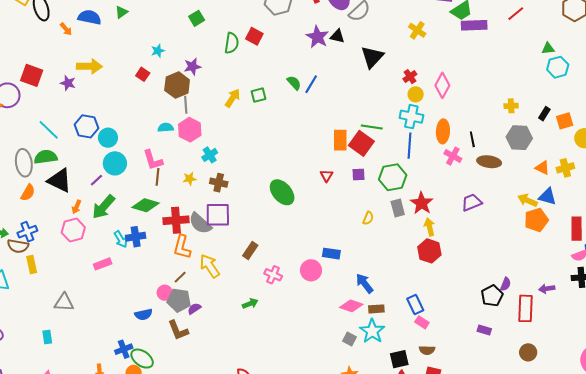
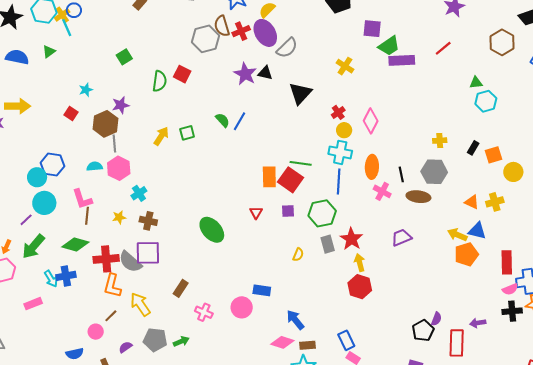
blue hexagon: (87, 126) -> (52, 164), moved
gray hexagon: (519, 138) -> (434, 172), moved
gray pentagon: (179, 300) -> (155, 340), moved

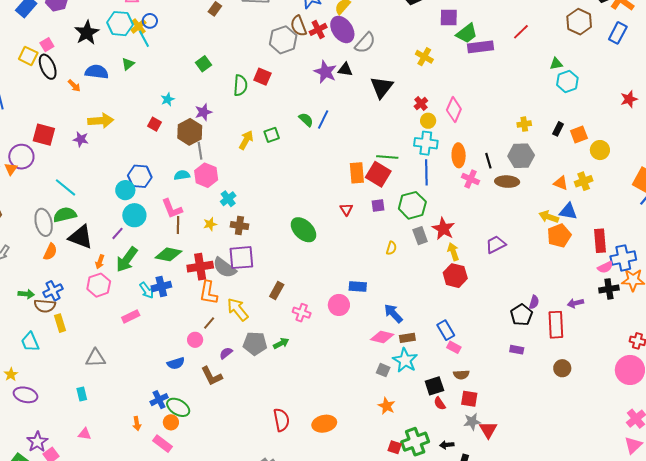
purple trapezoid: (401, 238) -> (496, 244), moved

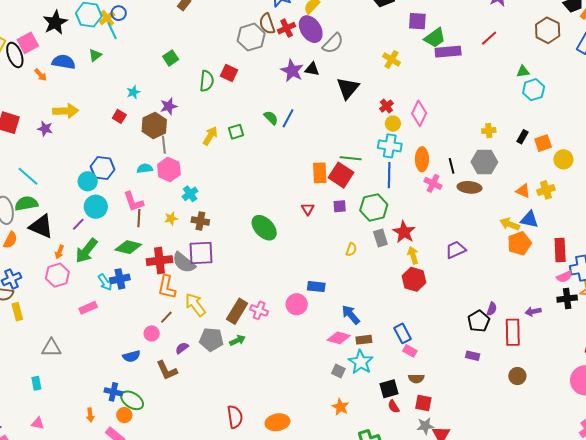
pink square: (47, 45) -> (28, 43), moved, size x1.5
brown rectangle: (277, 290) -> (237, 311), moved, size x1.4
blue cross: (159, 400) -> (113, 392), turned 36

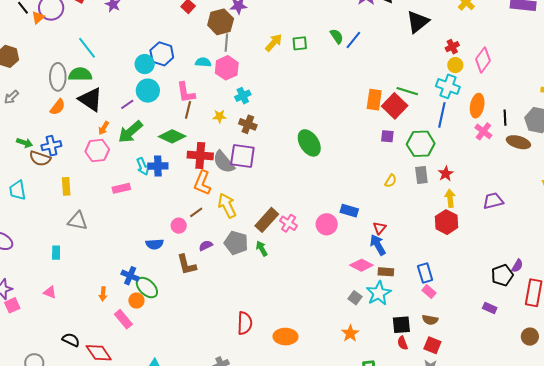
red triangle: (308, 209) -> (380, 228), moved
red star: (404, 232) -> (446, 174), size x0.7
yellow rectangle: (17, 312) -> (66, 186), moved
green arrow: (237, 340) -> (262, 249), turned -105

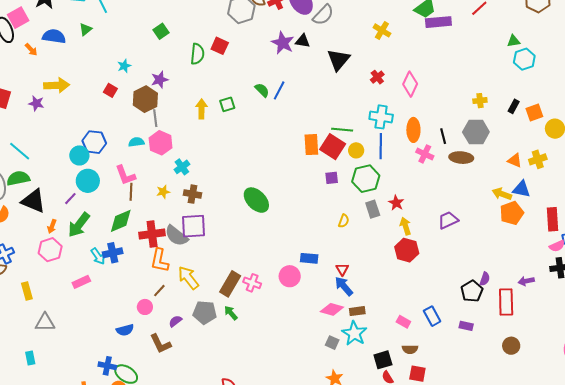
yellow arrow: (274, 43) -> (202, 109), turned -30
yellow circle: (455, 65) -> (356, 150), moved
green diamond: (172, 136) -> (121, 221), turned -36
blue rectangle: (425, 273) -> (432, 316), moved

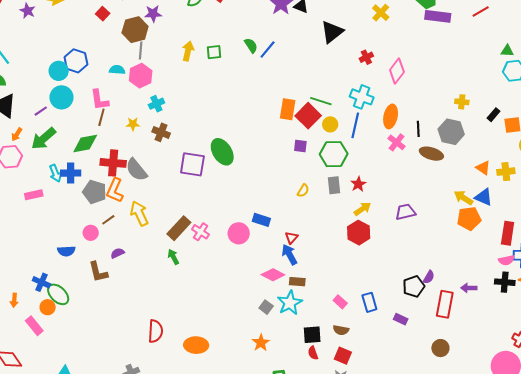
purple square: (194, 226) -> (192, 164), moved
yellow arrow: (405, 226) -> (362, 209), turned 60
gray pentagon: (205, 312) -> (95, 192), moved

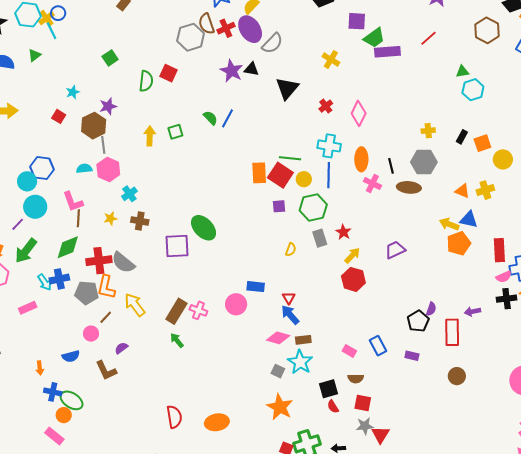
orange arrow: (14, 300) -> (40, 368), moved
orange star: (261, 343) -> (280, 407), size x1.5

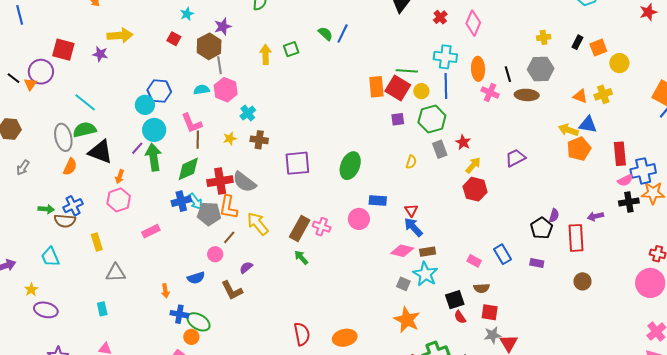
green ellipse: (204, 228) -> (350, 166), moved, turned 68
green arrow: (26, 251) -> (154, 157), moved, turned 136
cyan arrow: (45, 282) -> (195, 201), moved

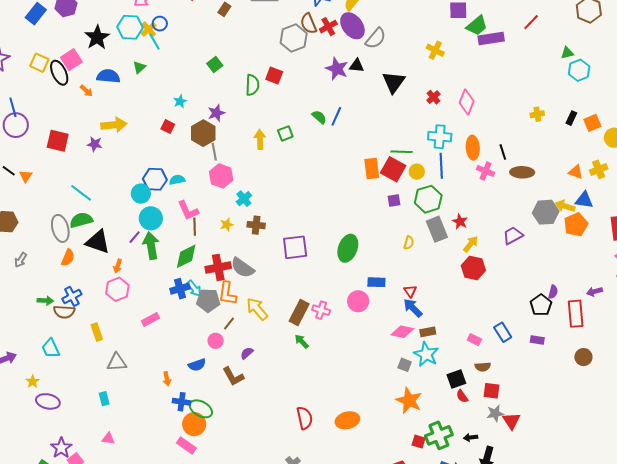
gray hexagon: (541, 69) -> (546, 212), moved
purple circle: (41, 72) -> (16, 125), moved
cyan semicircle: (201, 90) -> (177, 180), moved
gray rectangle: (440, 149) -> (437, 229), size x1.4
orange circle: (191, 337) -> (194, 424), size x1.5

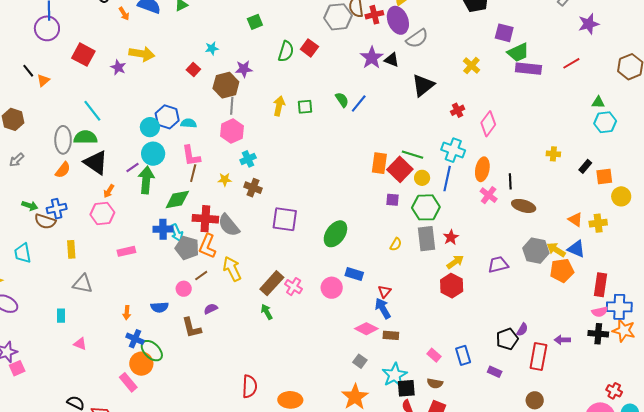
cyan star: (426, 354) -> (395, 375), moved
pink triangle: (108, 439) -> (80, 344), moved

